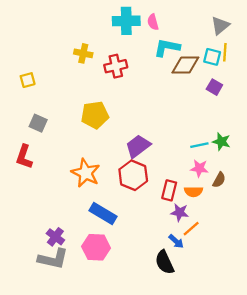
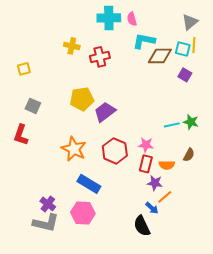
purple trapezoid: (138, 146) -> (105, 112), moved
pink star: (199, 168) -> (146, 145), moved

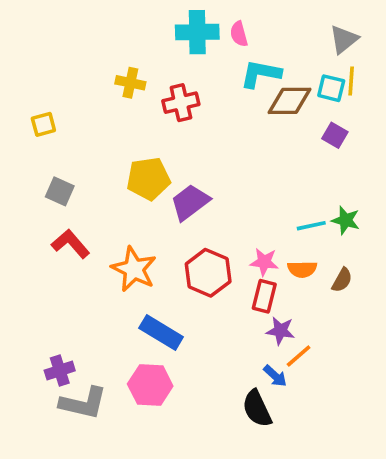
red L-shape: (21, 135) -> (71, 244), moved, turned 120
orange semicircle: (167, 165) -> (302, 269), moved
purple cross: (48, 204) -> (60, 371), moved, turned 35

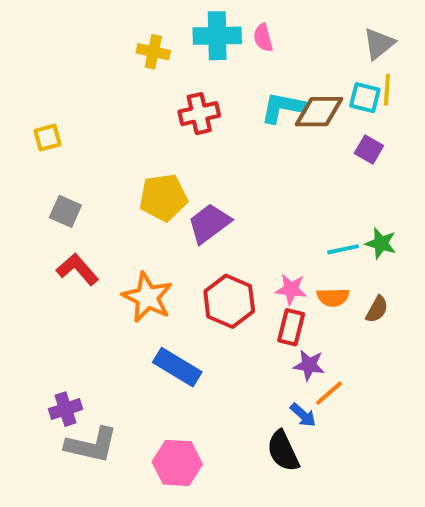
cyan L-shape: (261, 74) -> (283, 108), moved
yellow cross: (130, 83) -> (153, 52), moved
pink hexagon: (150, 385) -> (177, 463), moved

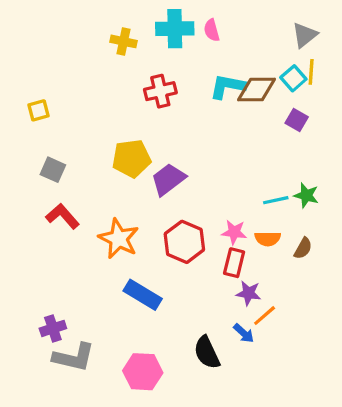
cyan square: (365, 98) -> (293, 78), turned 35
black semicircle: (283, 451) -> (207, 352), moved

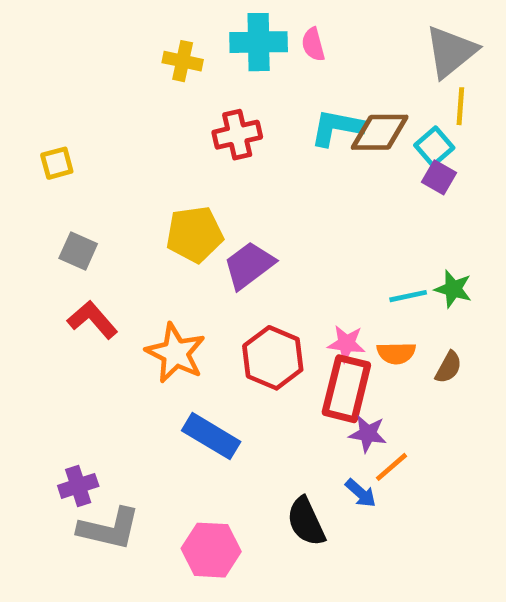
gray triangle: (305, 35) -> (451, 52), size x1.4
cyan square: (293, 78) -> (434, 147), moved
red rectangle: (234, 263) -> (346, 389), size x1.5

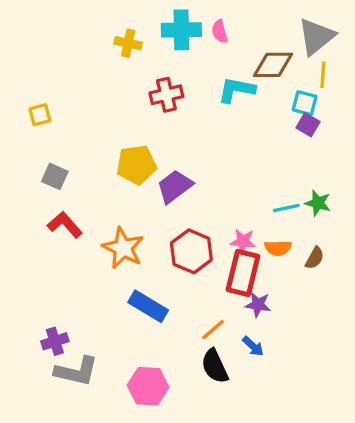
brown diamond: (380, 132) -> (273, 65), moved
cyan square: (434, 147) -> (305, 103), turned -35
orange line: (391, 467) -> (213, 330), moved

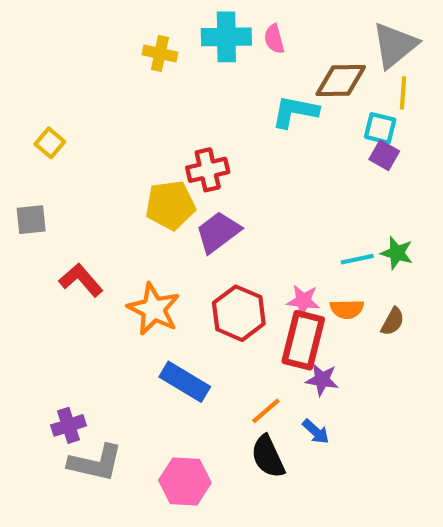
red cross: (166, 95) -> (208, 170), moved
yellow square: (40, 115) -> (50, 143), turned -35
gray square: (55, 176) -> (31, 220), moved, turned -30

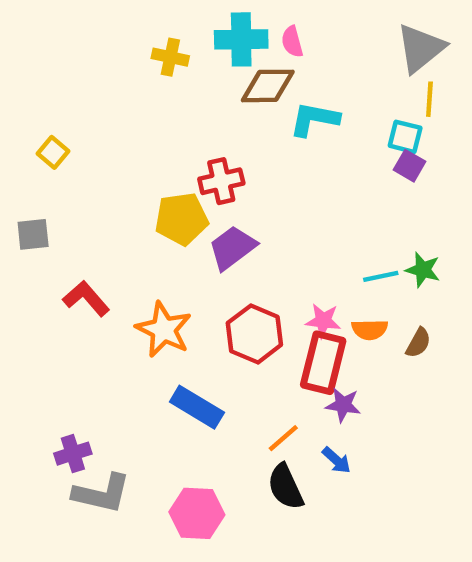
brown diamond: (341, 80) -> (268, 86), moved

